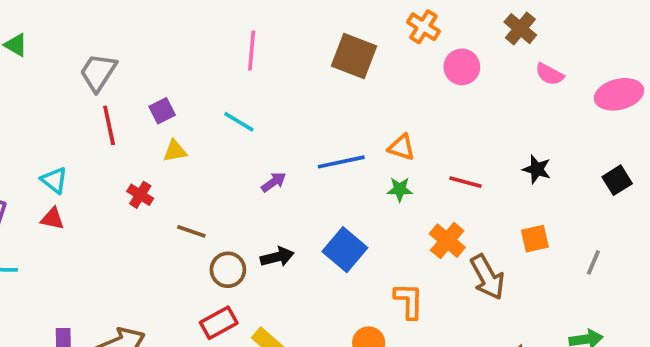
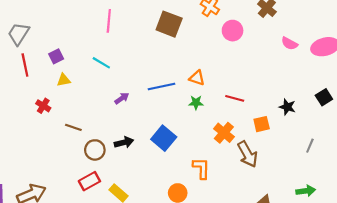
pink semicircle: (550, 74) -> (290, 43), moved
black star: (537, 169) -> (287, 107), moved
orange square: (535, 239) -> (262, 124), moved

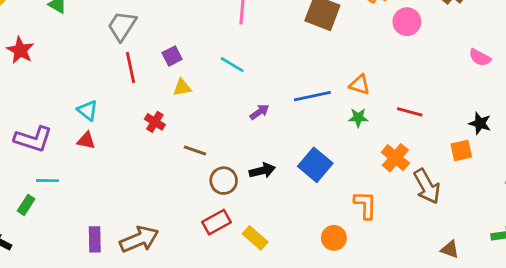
pink semicircle: (290, 43) -> (480, 57), moved
orange square: (262, 124) -> (461, 151), moved

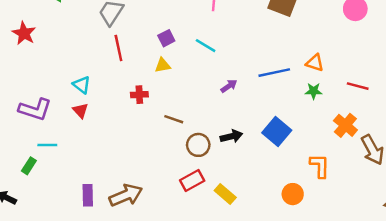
purple square: (172, 56) -> (166, 38), moved
red cross: (155, 122) -> (139, 95), turned -35
red triangle: (86, 141) -> (80, 111), turned 35

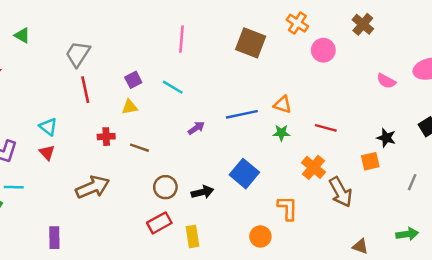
brown line: (174, 119) -> (140, 148), moved
black arrow: (231, 136) -> (202, 192), moved
yellow rectangle: (225, 194) -> (193, 236), turned 40
brown arrow: (126, 195) -> (93, 187), moved

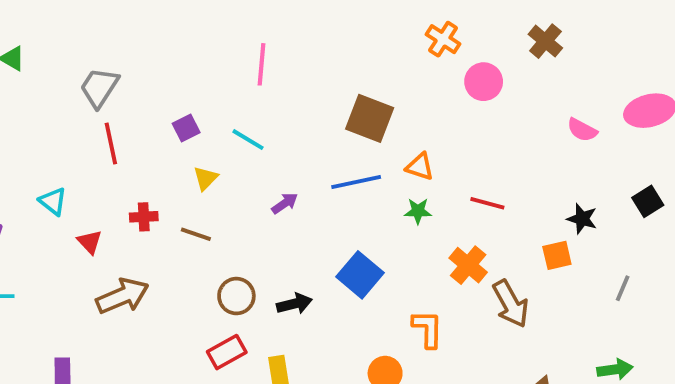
brown square: (251, 43) -> (370, 118), moved
yellow triangle: (130, 107) -> (206, 178), moved, turned -35
red triangle: (47, 153) -> (90, 242), moved

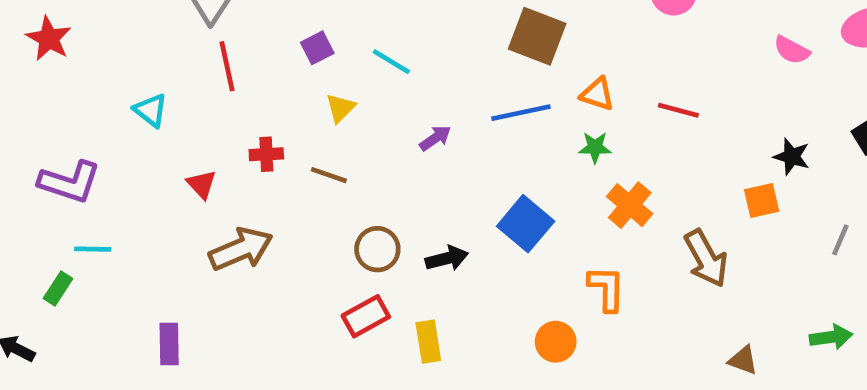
cyan triangle: (53, 201) -> (151, 110), moved
red line: (487, 203) -> (678, 110), moved
orange cross: (468, 265) -> (630, 205), moved

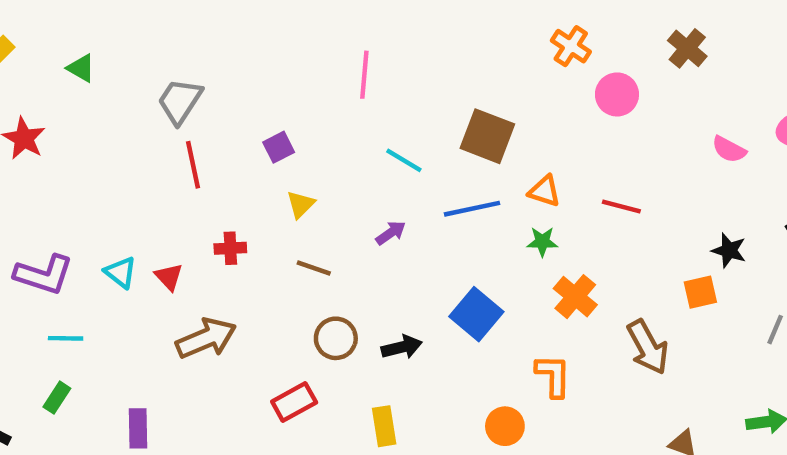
cyan line: (391, 62) -> (404, 160), moved
cyan triangle: (151, 110) -> (121, 272), moved
brown line: (329, 175) -> (314, 268), moved
green rectangle: (58, 288) -> (57, 398), moved
red rectangle: (366, 316) -> (294, 402), moved

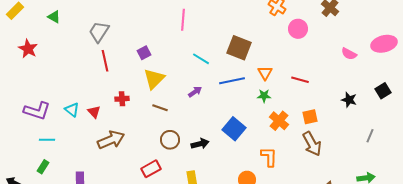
orange triangle: (544, 191) -> (265, 73), turned 42
yellow triangle: (301, 204) -> (154, 79), size x1.6
orange square: (700, 292) -> (310, 117), moved

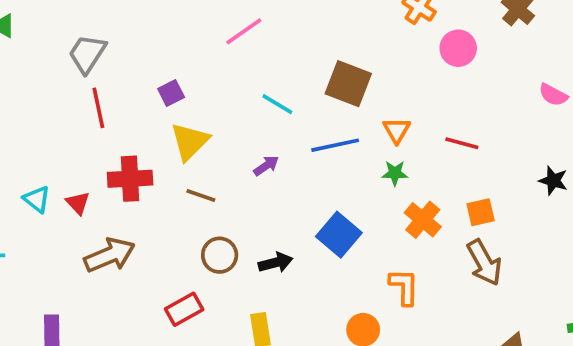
pink line: (183, 20) -> (244, 31), turned 50
red cross: (122, 99) -> (130, 179), size x1.6

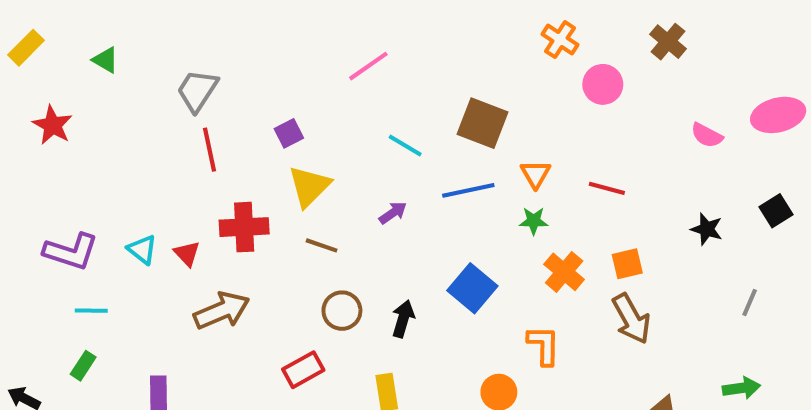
black arrow: (275, 263) -> (403, 319), turned -60

